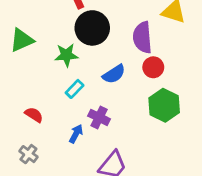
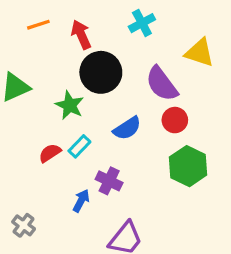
purple semicircle: (142, 37) -> (162, 84), turned -32
green star: (66, 55) -> (70, 105), turned 30
red semicircle: (34, 115) -> (50, 153), moved, turned -66

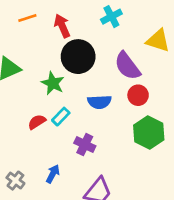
blue semicircle: (127, 128) -> (99, 102), turned 30
blue arrow: (81, 201) -> (53, 174), moved

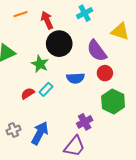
purple cross: (85, 145) -> (85, 122), moved, turned 35
blue arrow: (53, 174) -> (40, 133), size x1.6
gray cross: (15, 181) -> (13, 130), moved, turned 32

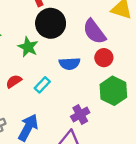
cyan rectangle: (46, 89) -> (42, 85), moved

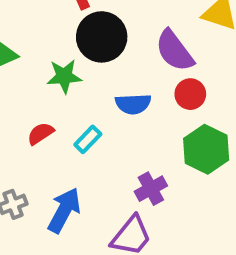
green star: (28, 47) -> (64, 76), turned -30

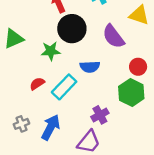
red circle: (190, 94) -> (138, 67), moved
cyan rectangle: (88, 139) -> (64, 87), size x1.6

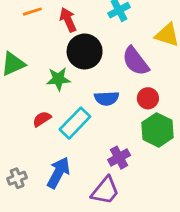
red circle: (138, 67) -> (148, 98), moved
gray cross: (21, 124) -> (17, 178), moved

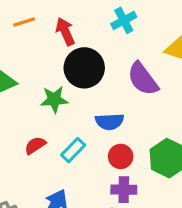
red circle: (148, 98) -> (121, 156), moved
cyan rectangle: (75, 123) -> (73, 150), size x0.7
purple cross: (119, 158) -> (124, 190), turned 30

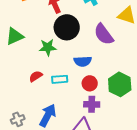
cyan rectangle: (73, 150) -> (60, 79), turned 42

